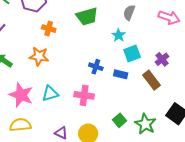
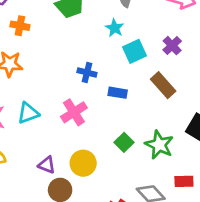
purple cross: (162, 59) -> (172, 46), moved
blue rectangle: (121, 74) -> (118, 93), moved
pink cross: (84, 95) -> (74, 112), turned -36

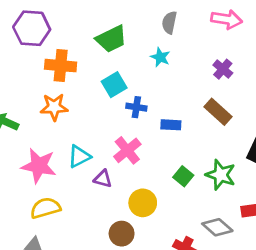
orange cross: (20, 26) -> (61, 66), size x1.5
cyan square: (135, 51) -> (114, 85), moved
purple triangle: (47, 165) -> (103, 179), moved

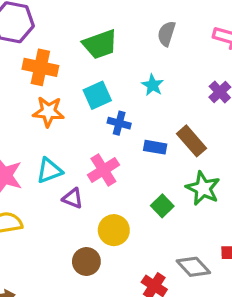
cyan star: (160, 57) -> (153, 85), moved
orange star: (54, 107) -> (49, 112), moved
brown rectangle: (218, 112) -> (191, 141), moved
green star: (221, 175) -> (203, 188), moved

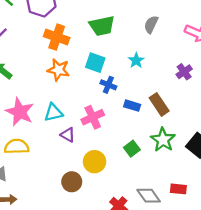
cyan square: (97, 95) -> (95, 63), turned 36

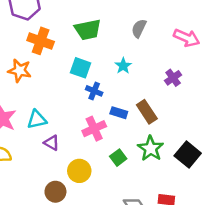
orange star: (58, 70) -> (20, 71), moved
pink cross: (93, 117) -> (94, 129), moved

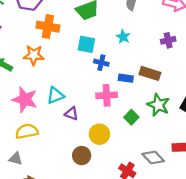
purple cross: (173, 78) -> (168, 40), turned 32
brown rectangle: (147, 112) -> (150, 73), turned -30
pink cross: (94, 129) -> (107, 95), turned 30

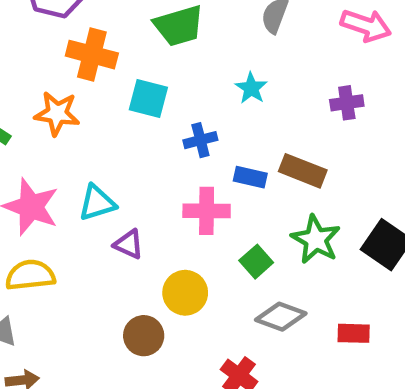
cyan square: (86, 44) -> (148, 98), moved
blue cross: (101, 63) -> (200, 140), turned -32
gray diamond: (153, 157) -> (281, 317), moved, turned -30

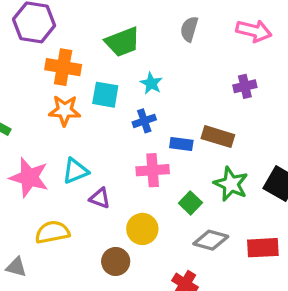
cyan star: (251, 88) -> (151, 83), moved
orange star: (57, 113) -> (65, 110), moved
yellow semicircle: (30, 275) -> (52, 232), moved
red rectangle: (354, 333) -> (263, 248), size x1.4

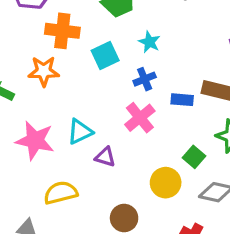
cyan square: (105, 95) -> (105, 56), turned -32
orange star: (65, 110) -> (44, 71), moved
pink cross: (153, 170) -> (140, 118), moved, turned -32
yellow circle: (142, 229) -> (166, 183), moved

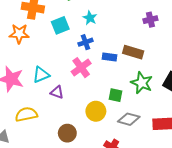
green square: (194, 157) -> (115, 95), turned -32

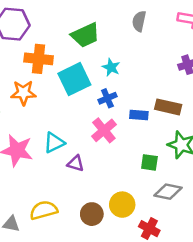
cyan square: (60, 25) -> (74, 79), size x1.4
yellow circle: (96, 111) -> (122, 205), moved
yellow semicircle: (26, 114) -> (44, 210), moved

